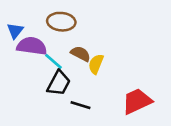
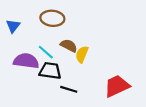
purple semicircle: (32, 46) -> (26, 61), moved
black trapezoid: (59, 83) -> (50, 71), turned -110

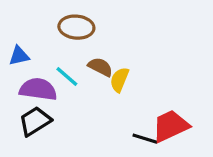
blue triangle: (13, 26) -> (19, 56), moved, turned 40
black trapezoid: (50, 71) -> (35, 121), moved, turned -40
black line: (69, 89) -> (145, 139), moved

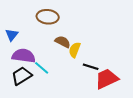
blue triangle: (19, 56) -> (12, 35), turned -40
cyan line: (67, 77) -> (42, 68), moved
black line: (145, 139) -> (91, 67), moved

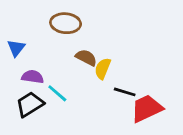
purple semicircle: (24, 56) -> (33, 77), size x0.7

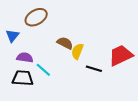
brown ellipse: (66, 23) -> (36, 17), moved, turned -35
black trapezoid: (30, 104) -> (23, 78), turned 35
red trapezoid: (147, 108) -> (121, 55), moved

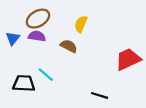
yellow semicircle: (77, 51) -> (81, 24), moved
purple semicircle: (25, 57) -> (37, 36), moved
black line: (94, 69) -> (99, 95), moved

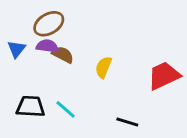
yellow semicircle: (81, 24) -> (103, 67), moved
brown semicircle: (69, 46) -> (63, 55), moved
cyan line: (46, 75) -> (66, 109), moved

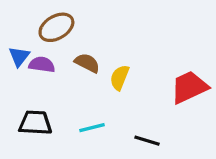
purple semicircle: (47, 46) -> (42, 65), moved
brown semicircle: (63, 55) -> (87, 63), moved
cyan line: (66, 109) -> (92, 128), moved, turned -55

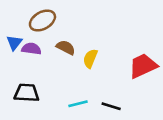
cyan line: (92, 128) -> (78, 104), moved

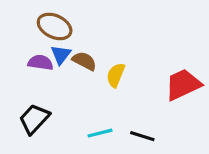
brown ellipse: (42, 21) -> (55, 26), turned 55
blue triangle: (14, 43) -> (61, 55), moved
black trapezoid: (27, 93) -> (34, 119), turned -50

